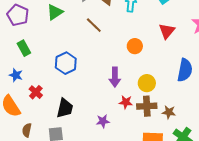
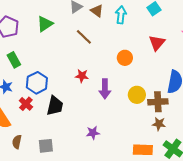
blue hexagon: (66, 63) -> (37, 83), moved
red star: (126, 102) -> (82, 76), moved
brown cross: (147, 106) -> (158, 102), moved
black trapezoid: (65, 108) -> (55, 106), moved

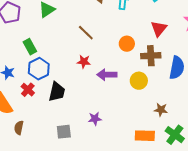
brown line: (84, 37) -> (86, 33), moved
green rectangle: (14, 60) -> (30, 47), moved
purple arrow: (105, 89) -> (107, 75), turned 90
brown cross: (158, 102) -> (151, 56), moved
gray square: (46, 146) -> (64, 132), moved

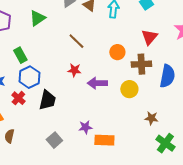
gray square: (64, 132) -> (54, 140), turned -35
orange rectangle: (145, 136) -> (104, 140), moved

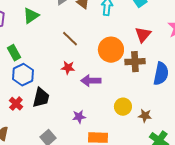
orange circle: (117, 52) -> (111, 50), size x1.6
yellow circle: (129, 89) -> (123, 107), moved
red cross: (18, 98) -> (16, 104), moved
purple star: (85, 127) -> (79, 117), moved

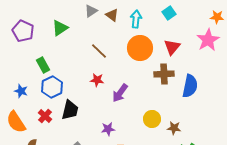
orange circle: (111, 50) -> (140, 48), moved
purple arrow: (91, 81) -> (120, 93), turned -54

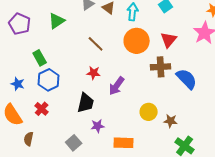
blue semicircle: (190, 86) -> (187, 79), turned -55
black trapezoid: (70, 110) -> (86, 103), moved
purple star: (108, 129) -> (98, 126), moved

